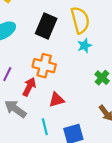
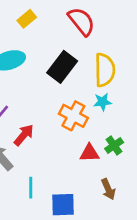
orange cross: (44, 66) -> (73, 116), moved
red triangle: (57, 100) -> (89, 153), moved

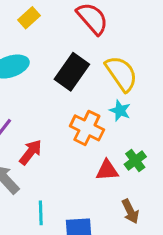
yellow semicircle: (105, 70) -> (121, 73), turned -32
cyan star: (102, 102) -> (120, 111), turned 30

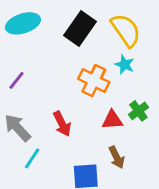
red arrow: (30, 152) -> (62, 124), moved, turned 115
brown arrow: (130, 211) -> (117, 157), moved
cyan line: (41, 213) -> (32, 158), moved, turned 35

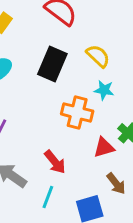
yellow semicircle: (126, 30) -> (98, 56), size x0.7
cyan line: (32, 158) -> (48, 197), moved

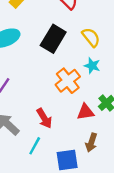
orange cross: (77, 113) -> (68, 81), turned 30
brown arrow: (116, 184) -> (91, 143), turned 48

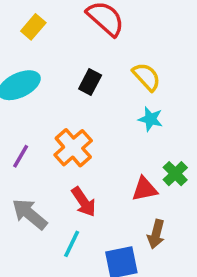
black rectangle: (53, 39) -> (90, 82), size x0.6
orange cross: (68, 81) -> (73, 148), moved

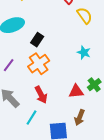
yellow semicircle: (146, 77) -> (85, 16), moved
black rectangle: (90, 82) -> (37, 40), moved

